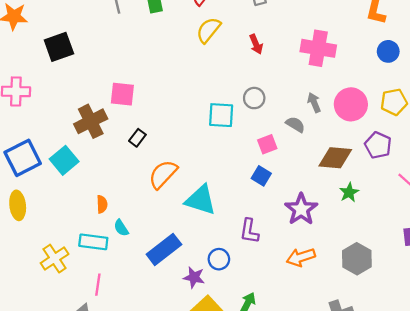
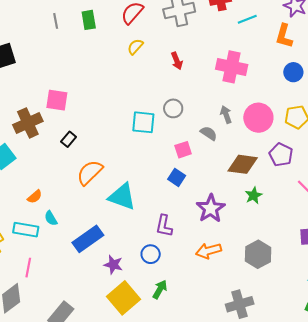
yellow semicircle: (208, 30) -> (135, 47), size x0.7
orange semicircle: (102, 204) -> (35, 197), turned 49
blue circle: (219, 259) -> (151, 254), moved

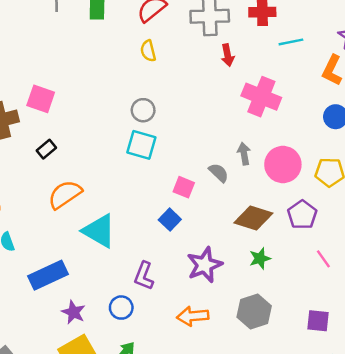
yellow semicircle: (135, 47) -> (148, 51), turned -66
red arrow: (177, 61) -> (228, 55), moved
gray circle: (173, 108) -> (143, 110), moved
pink square: (183, 150) -> (184, 187), turned 30
gray hexagon: (258, 254) -> (254, 311), moved

